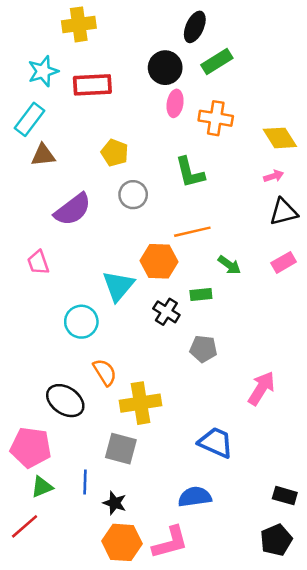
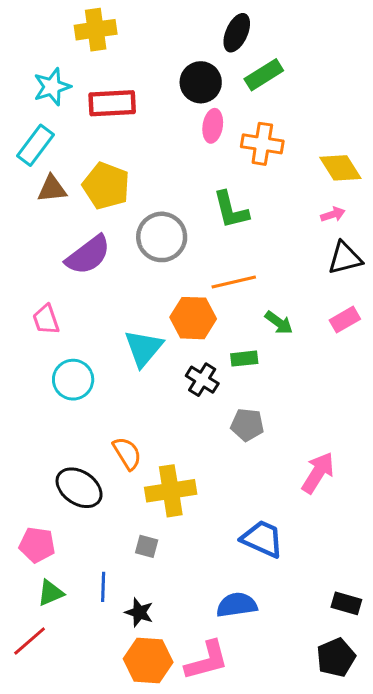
yellow pentagon: (115, 153) -> (106, 186), moved, size x1.4
gray circle: (133, 195) -> (162, 237), size x1.4
cyan circle: (81, 322) -> (73, 380), moved
pink pentagon: (31, 447) -> (37, 545), size x0.7
gray square: (121, 449) -> (147, 546), size x0.6

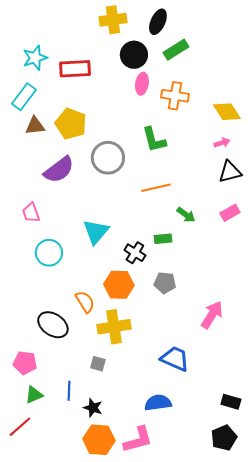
yellow cross: (96, 30) -> (113, 20), moved
orange hexagon: (193, 318) -> (119, 285), moved

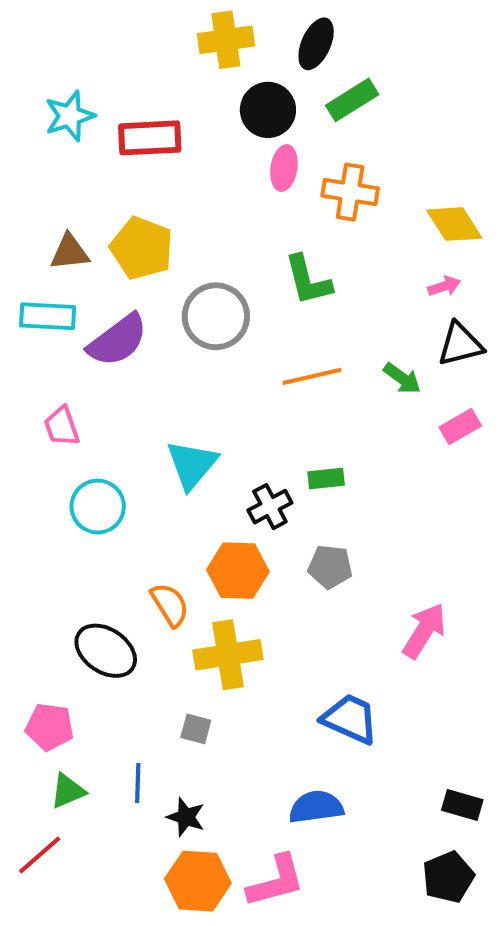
cyan rectangle: (24, 97) -> (48, 316), moved, turned 56
green arrow: (186, 215) -> (402, 378), moved
black cross: (135, 253) -> (270, 507), turned 30

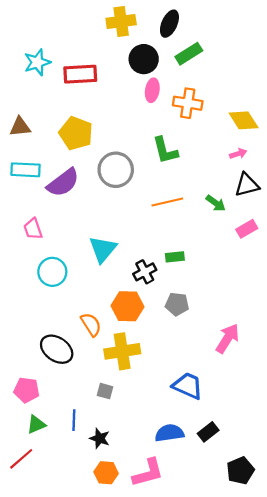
brown triangle: (70, 252) -> (20, 127), moved
black rectangle: (462, 805) -> (208, 432), moved, turned -54
orange hexagon: (198, 881) -> (106, 473), size x0.7

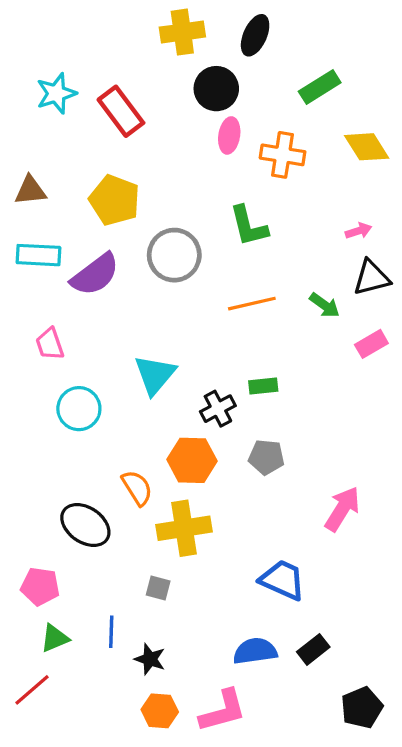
green rectangle: (189, 54) -> (320, 87), moved
red rectangle: (80, 74) -> (121, 111), turned 56
yellow diamond: (244, 120) -> (367, 147), moved

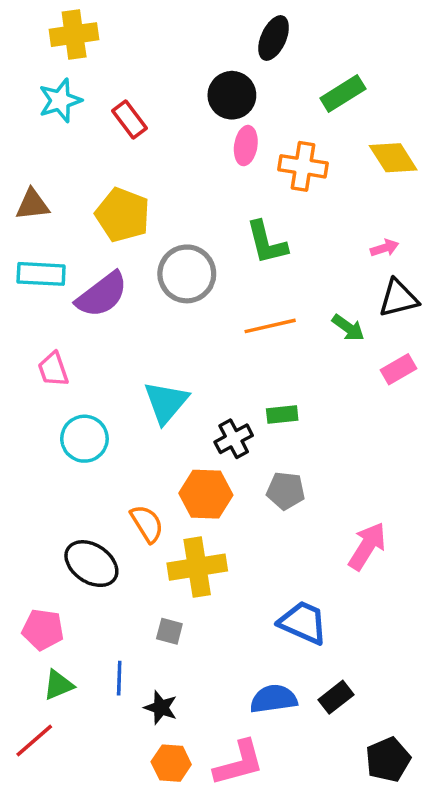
yellow cross: (182, 32) -> (74, 35), moved
red rectangle: (121, 111) -> (130, 120), size x0.7

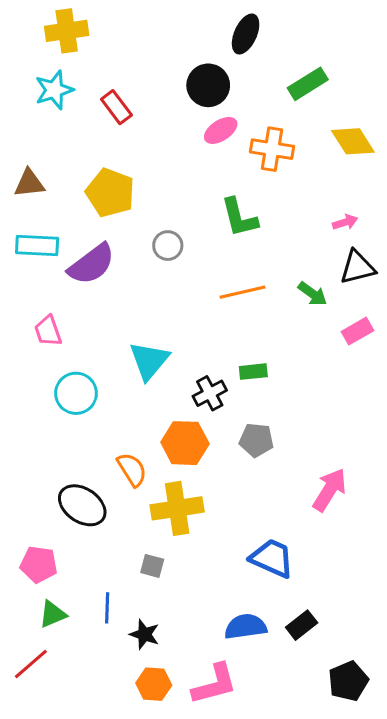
pink ellipse: (246, 146) -> (221, 130), turned 48
gray circle: (187, 274) -> (168, 246), size x0.6

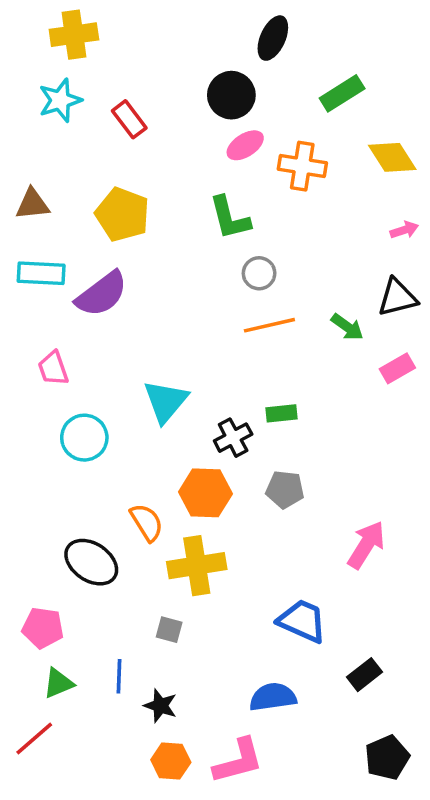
green L-shape: (239, 218) -> (230, 218), moved
pink arrow: (345, 222) -> (404, 230), moved
gray circle: (168, 246) -> (259, 273), moved
black rectangle: (302, 625) -> (365, 675), moved

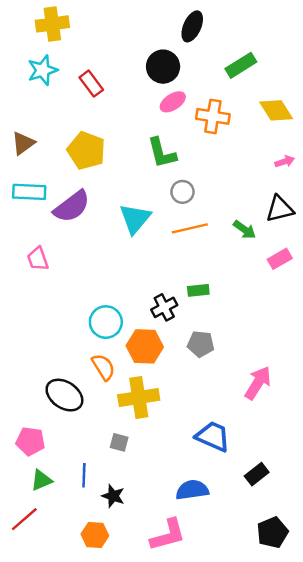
brown triangle: (32, 204) -> (23, 143), turned -30
cyan triangle: (166, 401) -> (135, 219), moved
cyan circle: (84, 438) -> (106, 322), moved
orange hexagon: (171, 761) -> (95, 535), moved

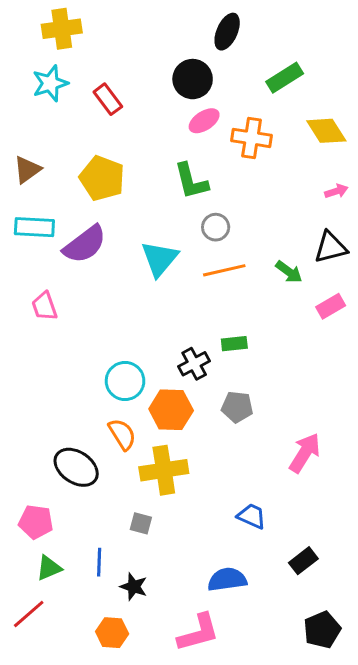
blue trapezoid: (213, 436) -> (252, 516), size x0.7

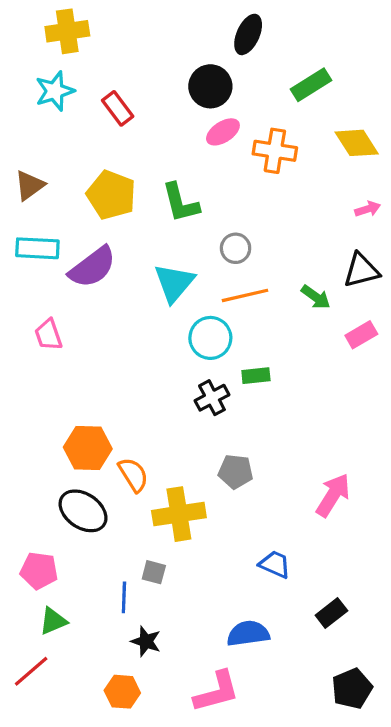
green L-shape: (191, 181) -> (180, 203), moved
cyan circle: (125, 381) -> (210, 338), moved
gray pentagon: (237, 407) -> (236, 472), moved
orange hexagon: (171, 410) -> (88, 448), moved
blue line: (99, 562) -> (124, 597), moved

